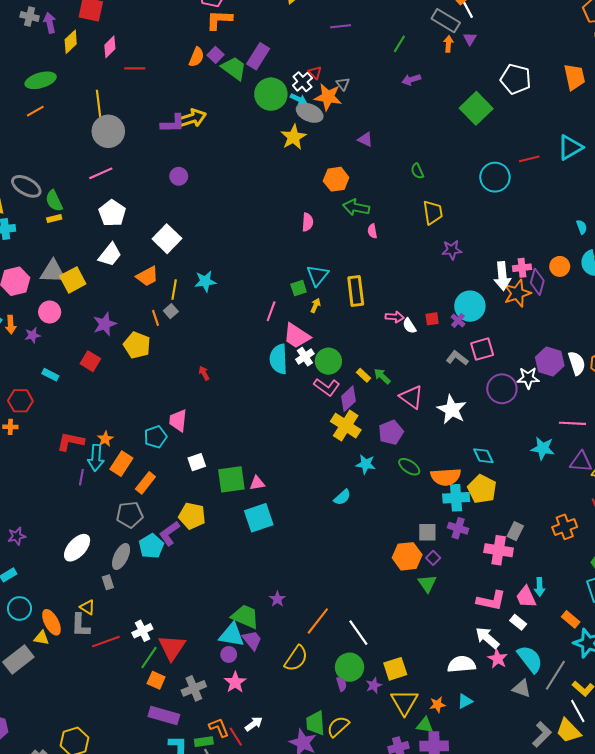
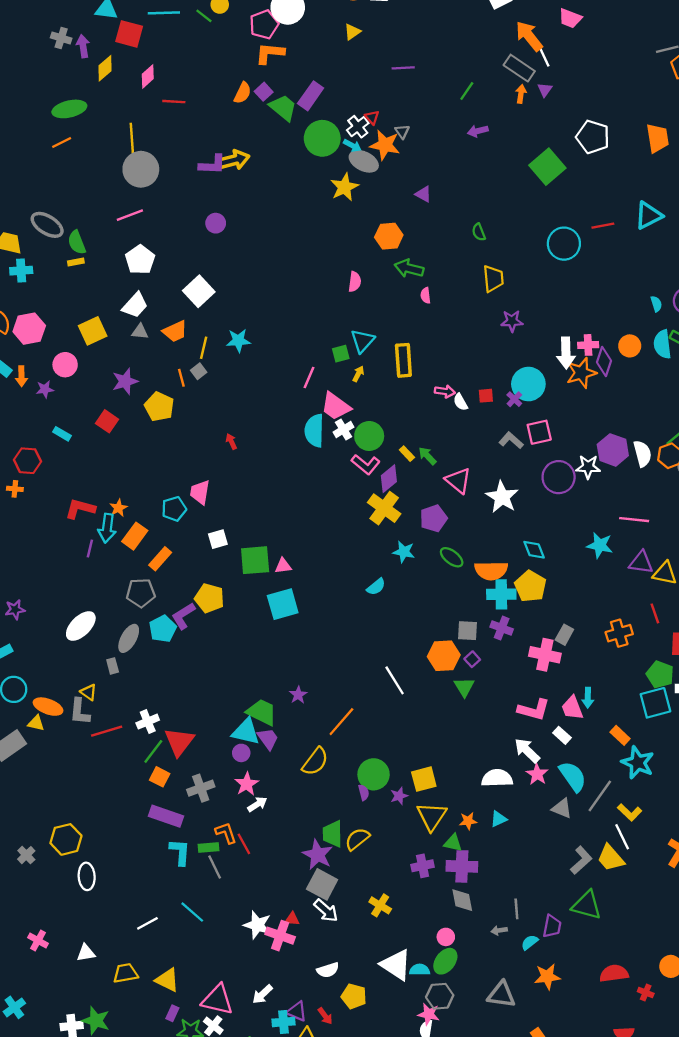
gray triangle: (53, 272) -> (140, 332), moved, size x0.6
orange ellipse: (51, 622) -> (48, 707), turned -45
white line: (358, 633) -> (395, 680), moved
white arrow: (254, 724) -> (257, 804), moved

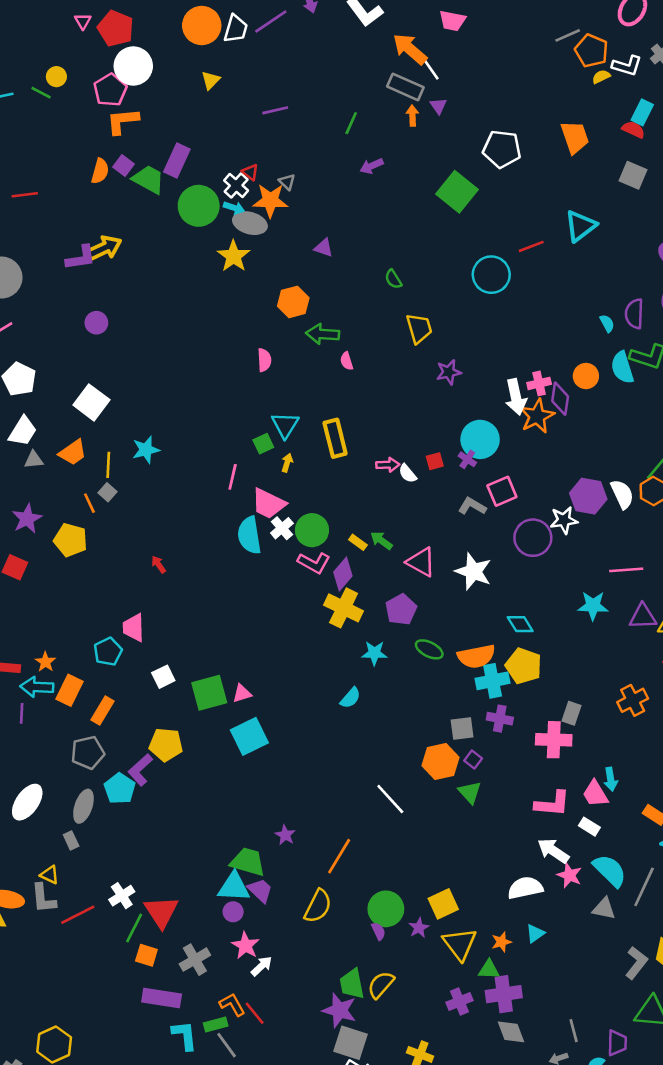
cyan arrow: (107, 528) -> (37, 687), turned 96

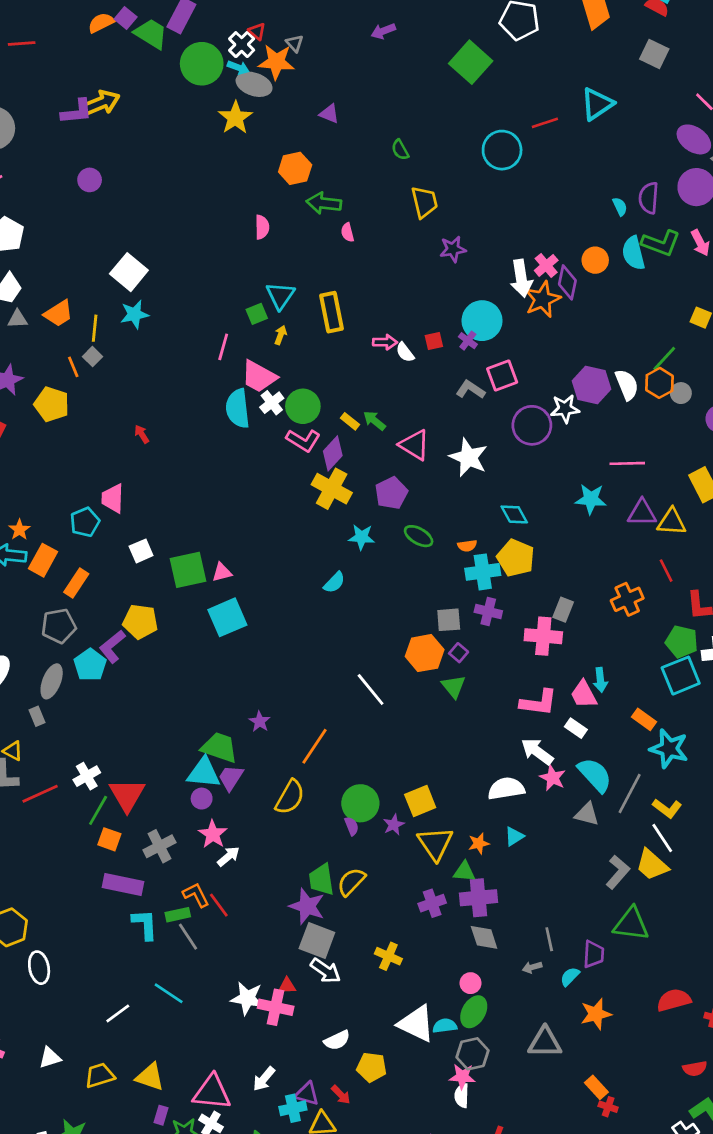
orange semicircle: (100, 171) -> (101, 23), turned -135
pink cross: (539, 383) -> (546, 265), turned -30
white square: (91, 402) -> (129, 272), moved
orange semicircle: (476, 656) -> (467, 546), size x0.5
purple trapezoid: (260, 890) -> (231, 778), turned -104

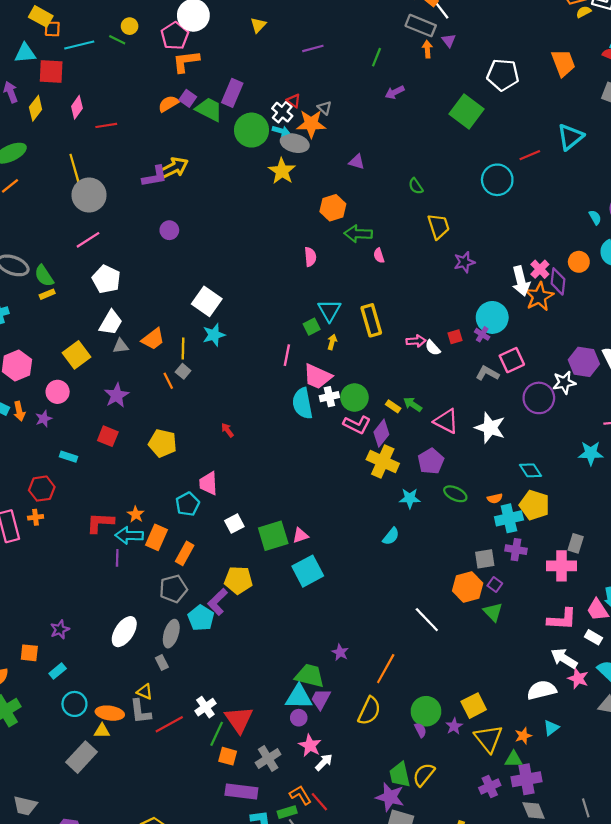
white cross: (272, 403) -> (329, 397), turned 30
yellow pentagon: (52, 404) -> (163, 443), moved

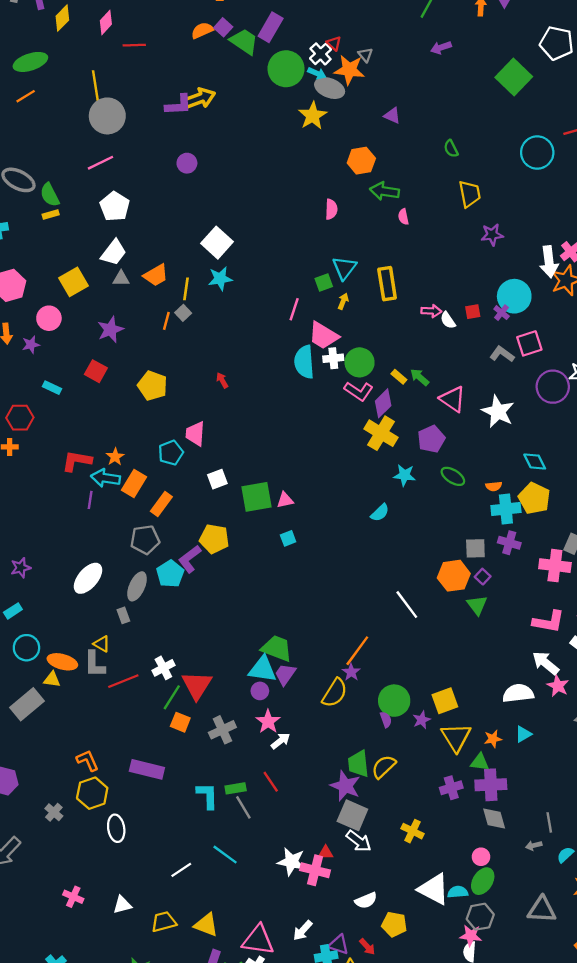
orange line: (168, 381) -> (166, 321), turned 35
cyan square: (308, 571) -> (288, 538), size x0.5
purple star: (340, 652) -> (351, 672), moved
purple rectangle: (241, 791) -> (147, 769), moved
orange L-shape: (300, 795) -> (88, 760), moved

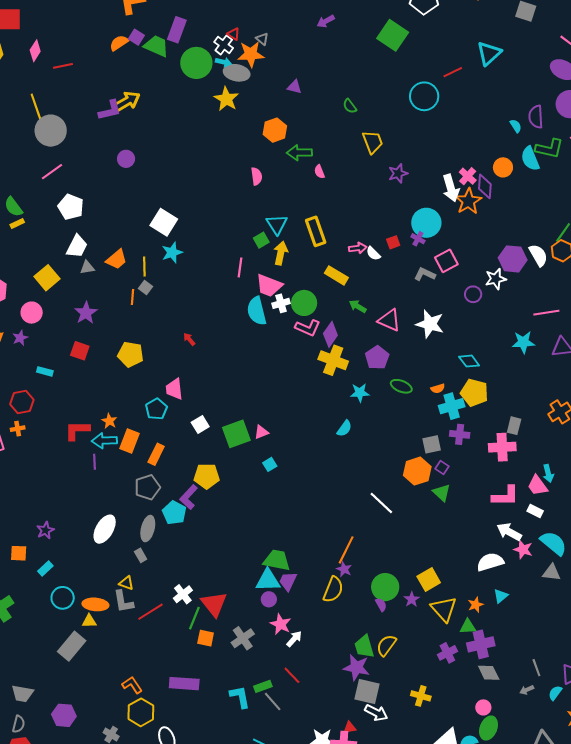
yellow arrow: (343, 301) -> (281, 253), size x1.6
yellow rectangle: (399, 377) -> (336, 275), moved, size x1.6
purple circle: (553, 387) -> (473, 294), size x0.6

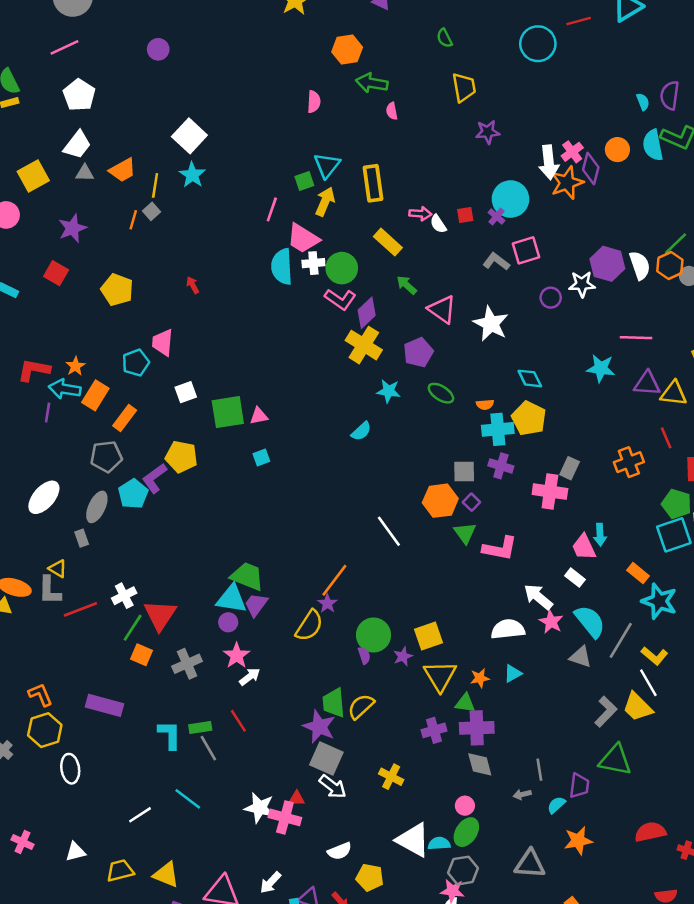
cyan star: (172, 253) -> (192, 175), turned -30
pink L-shape: (505, 496) -> (500, 548), moved

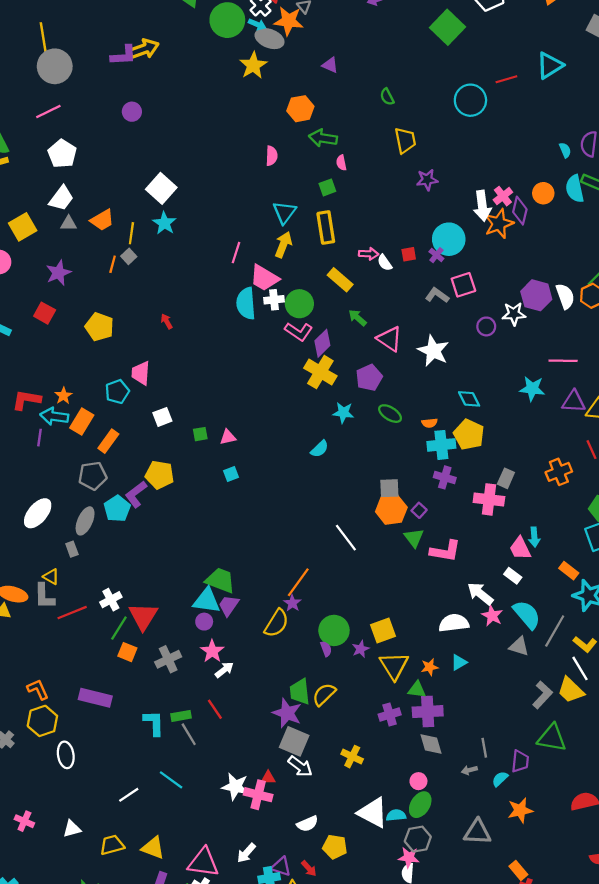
green square: (304, 181) -> (327, 187), moved
green square: (228, 412) -> (200, 434), size x0.5
gray square: (464, 471) -> (389, 488), moved

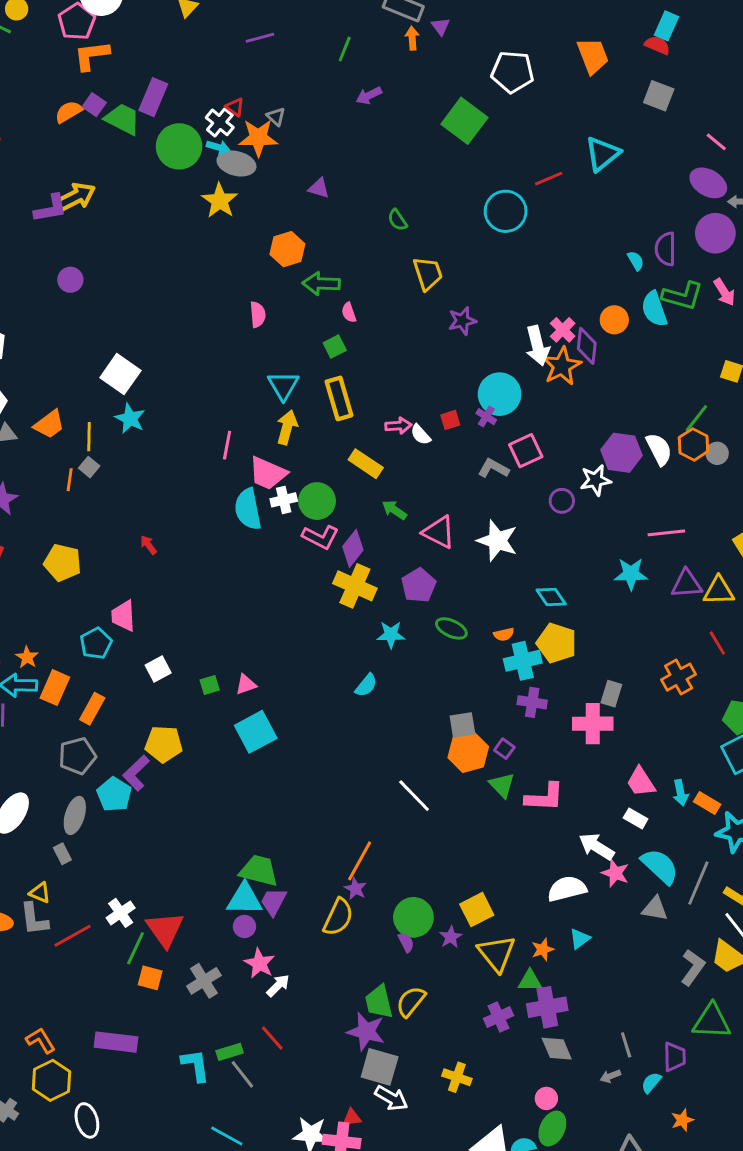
cyan square: (231, 474) -> (256, 732), size x2.0
cyan arrow: (534, 537) -> (680, 793), moved
orange star: (520, 810) -> (682, 1120), size x0.7

